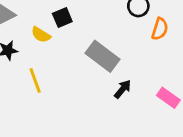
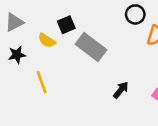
gray rectangle: (102, 56) -> (91, 47), moved

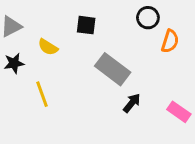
black square: (66, 25) -> (86, 25), moved, turned 30
gray rectangle: (91, 47) -> (113, 69), moved

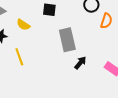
gray rectangle: (113, 69) -> (67, 40), turned 40

